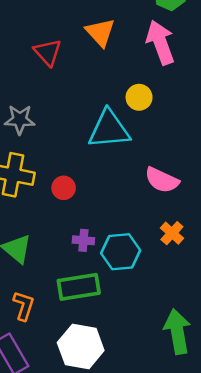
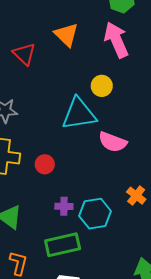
pink semicircle: (162, 180) -> (113, 142), moved

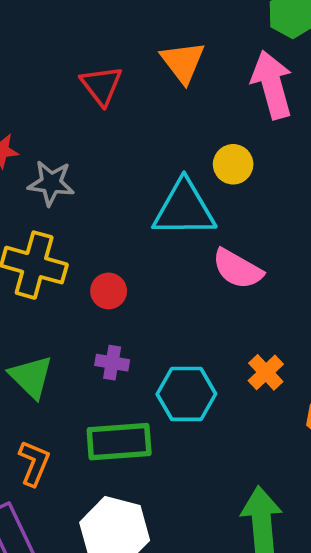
purple cross: (64, 206) -> (112, 363), moved

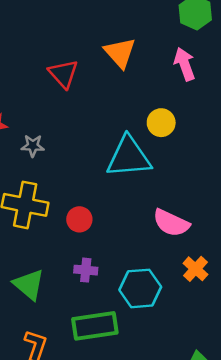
pink arrow: (272, 85) -> (185, 64), size x0.7
gray star: (51, 183) -> (33, 146), size x0.7
pink semicircle: (238, 269) -> (171, 223), moved

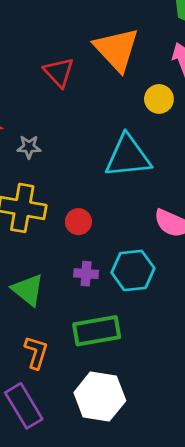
orange triangle: (120, 53) -> (117, 49), size x1.4
yellow circle: (161, 123) -> (159, 99), moved
cyan hexagon: (140, 288) -> (133, 270), moved

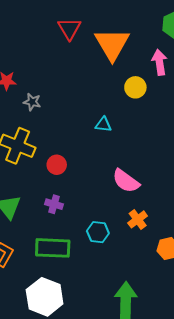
red triangle: (59, 72) -> (69, 29), moved
cyan triangle: (128, 156) -> (103, 125), size x0.5
cyan hexagon: (133, 270) -> (98, 232), moved, size x0.7

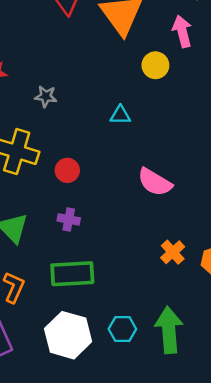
gray star: (32, 102) -> (46, 96), moved
orange cross: (138, 219) -> (173, 252), moved
cyan hexagon: (98, 232) -> (122, 329), moved

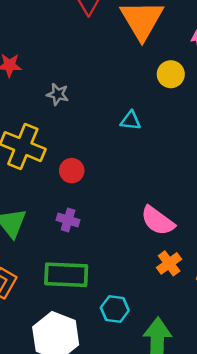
pink semicircle: (155, 182) -> (158, 221), moved
cyan hexagon: (122, 329) -> (115, 309), moved

